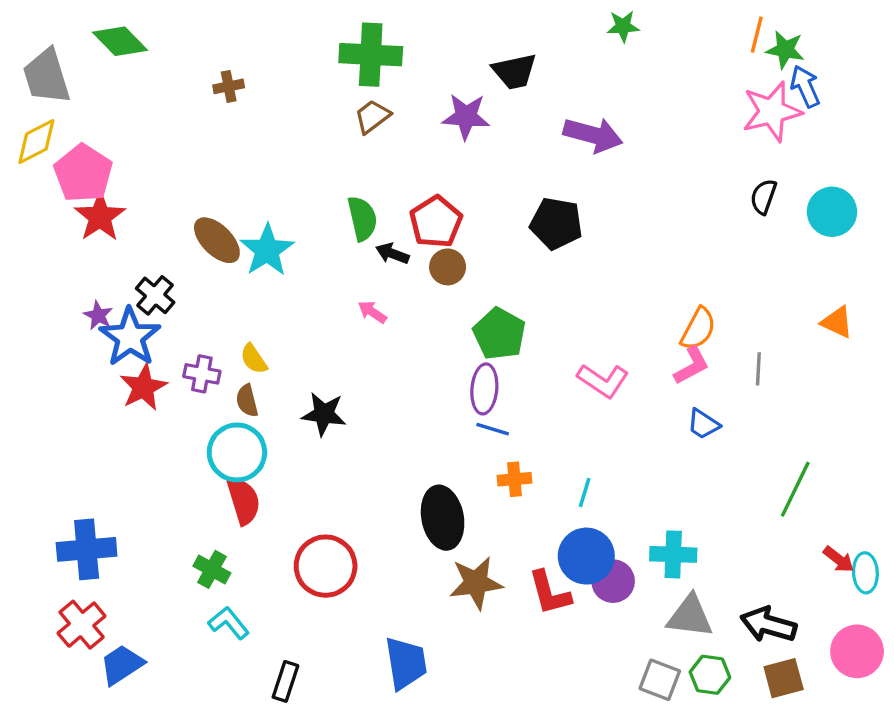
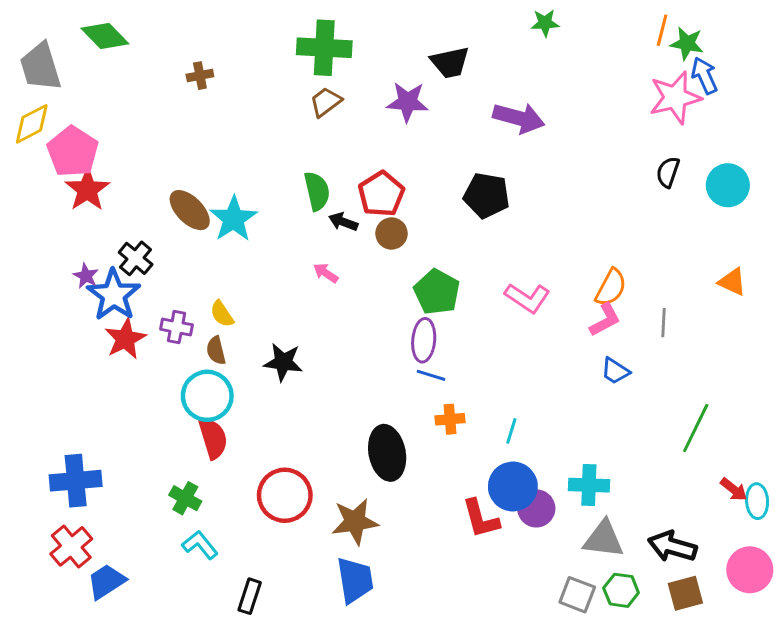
pink L-shape: (603, 381) -> (528, 298), moved
brown star: (476, 583) -> (355, 522), moved

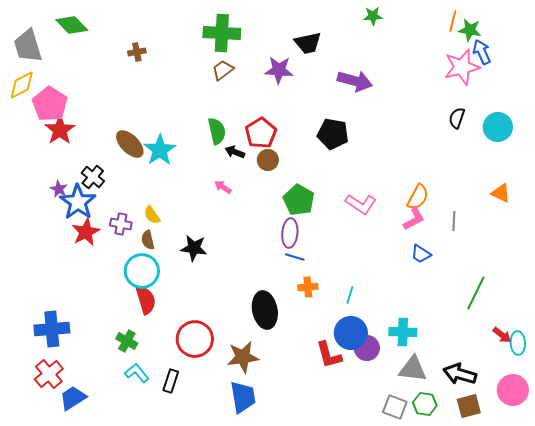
black rectangle: (250, 596) -> (171, 381), moved

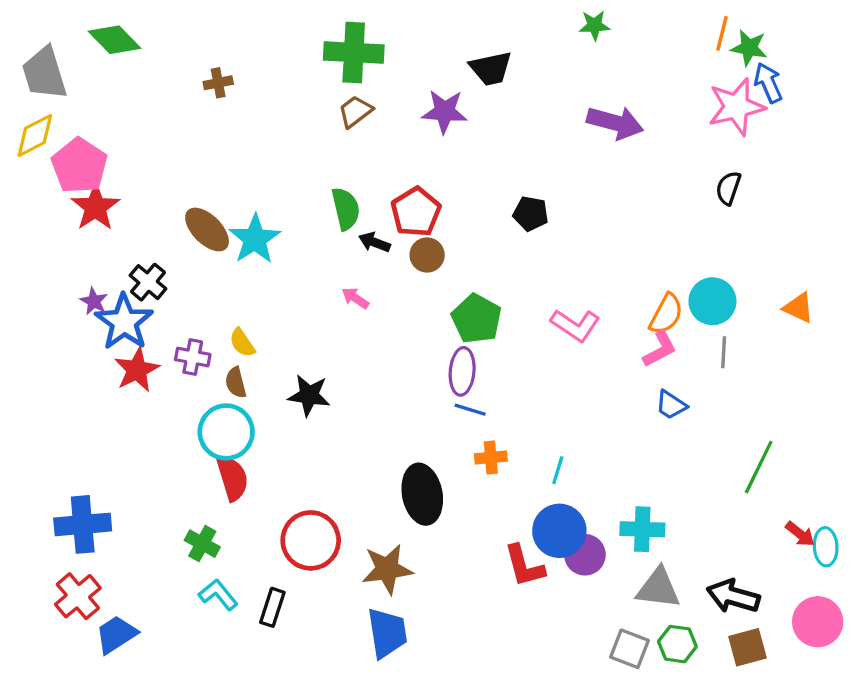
purple arrow: (355, 81) -> (615, 123), moved
cyan circle: (498, 127) -> (712, 301), moved
black pentagon: (333, 134) -> (531, 214), size x0.7

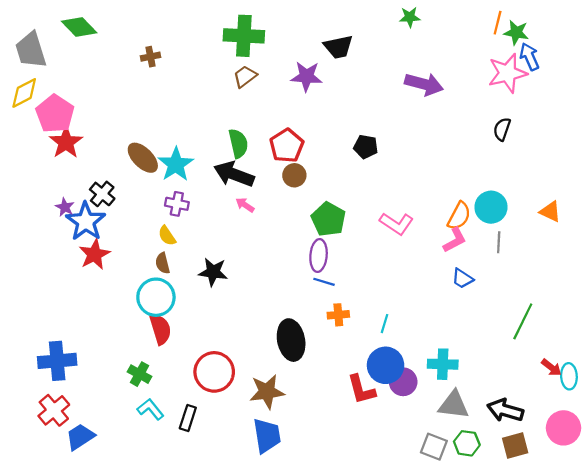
black arrow: (374, 242) -> (234, 174), moved, size x1.8
purple cross: (193, 357) -> (177, 204), moved

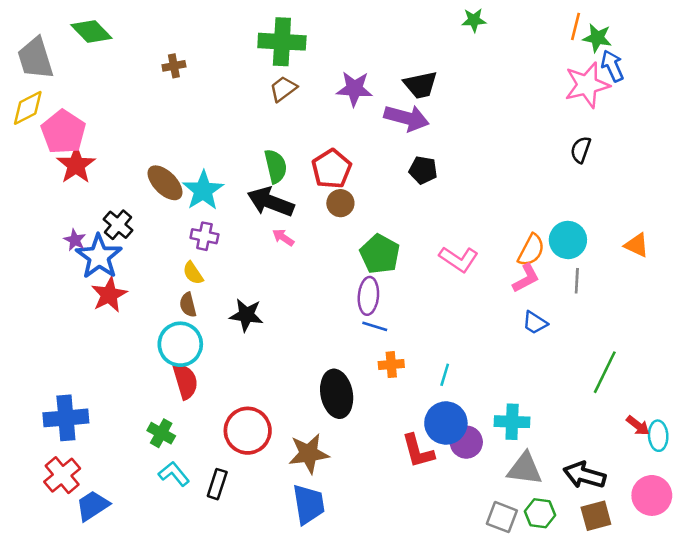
black trapezoid: (338, 47) -> (421, 85), moved
purple arrow: (424, 84) -> (407, 118), moved

